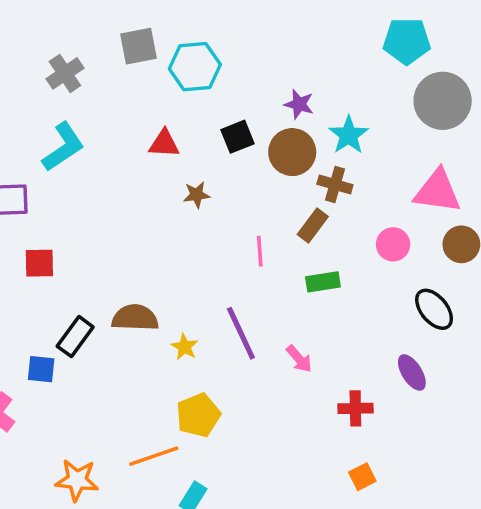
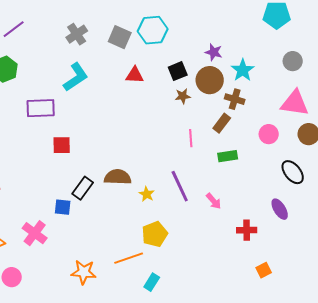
gray square: (138, 46) -> (120, 37), moved, turned 35
gray circle: (443, 101) -> (293, 61), moved, size x0.6
brown star: (197, 195) -> (183, 96), moved
orange square: (362, 477) -> (264, 270), moved

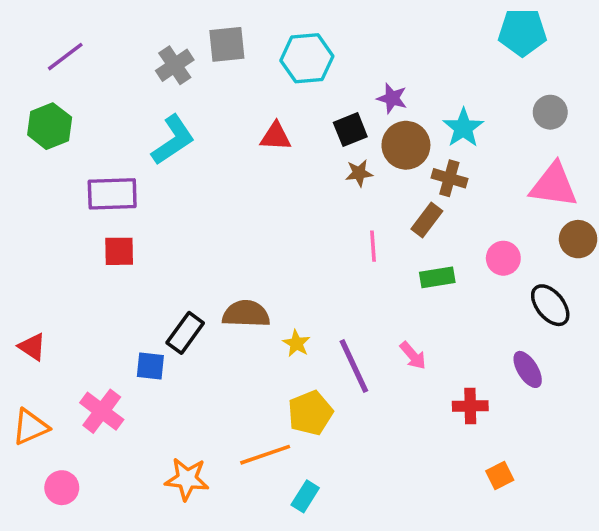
gray square: (120, 37) -> (227, 44), moved, turned -30
purple star: (214, 52) -> (392, 98), moved
pink circle: (269, 134) -> (503, 258), moved
red square: (62, 145) -> (119, 251), moved
purple line: (180, 186) -> (354, 366), moved

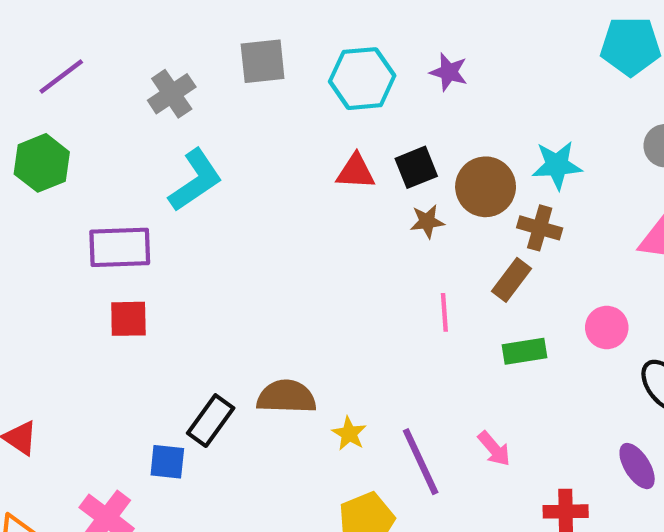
gray cross: (175, 65) -> (172, 94), moved
purple star: (392, 98) -> (449, 72), moved
cyan star: (463, 128) -> (557, 165), turned 30
red triangle: (276, 137) -> (356, 172), moved

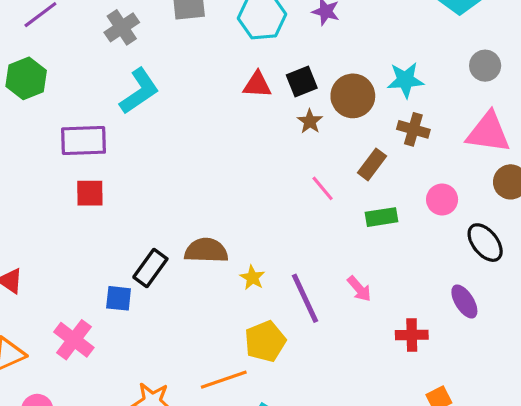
brown star: (427, 221) -> (310, 121), turned -30
brown cross: (540, 228) -> (413, 129), moved
pink line: (444, 312) -> (323, 188), turned -36

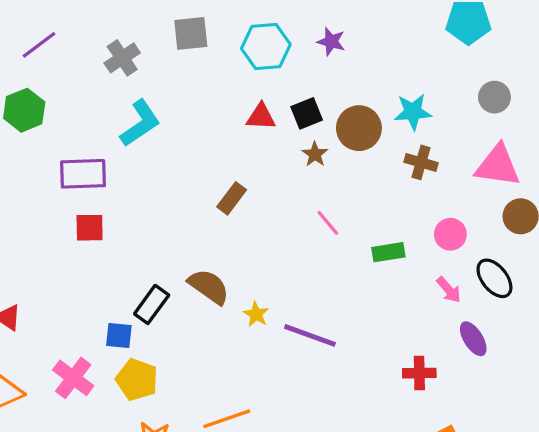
brown rectangle: (372, 164) -> (232, 198), moved
brown semicircle: (206, 250) -> (209, 286), turned 33
pink arrow: (359, 289) -> (449, 290), moved
purple line: (305, 298) -> (310, 335), turned -45
yellow pentagon: (265, 341) -> (137, 380), moved, turned -30

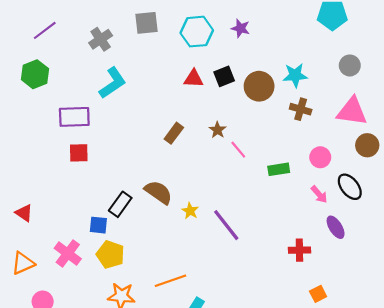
brown star: (315, 154) -> (218, 130), moved
purple line: (310, 335) -> (226, 225), turned 32

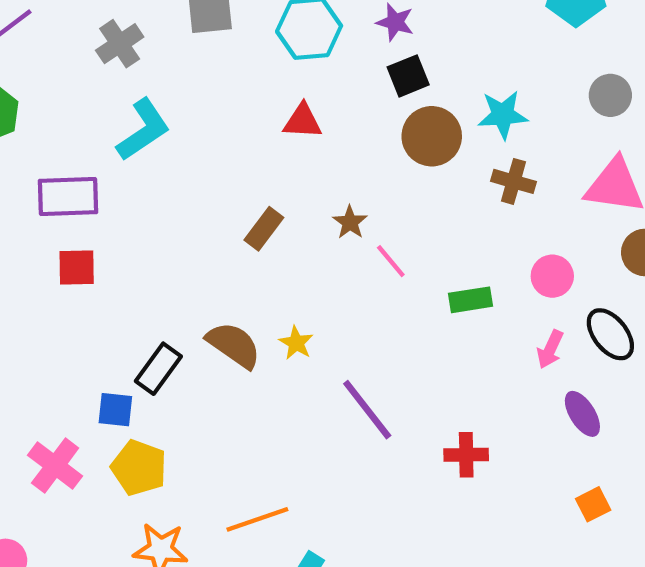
black square: (224, 76) -> (408, 76), moved
pink arrow: (319, 194) -> (550, 349), turned 66
yellow star: (190, 211) -> (296, 343), moved
red cross: (299, 250) -> (466, 455), moved
orange square: (318, 294) -> (593, 504), moved

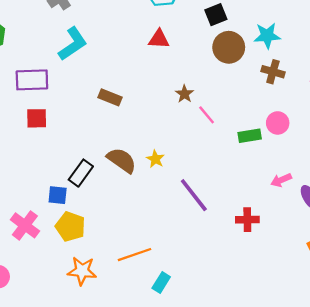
brown rectangle: (264, 229) -> (110, 97), moved, turned 75
pink circle: (552, 276) -> (278, 123), moved
pink arrow: (550, 349) -> (281, 180), moved, turned 42

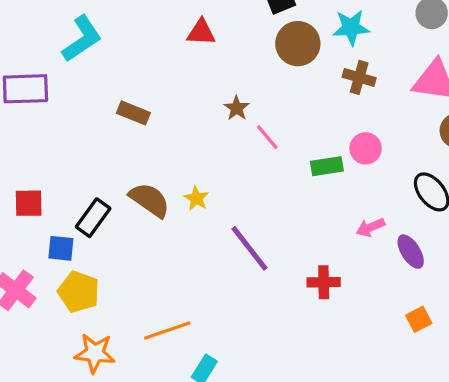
red square: (37, 118) -> (29, 203), moved

